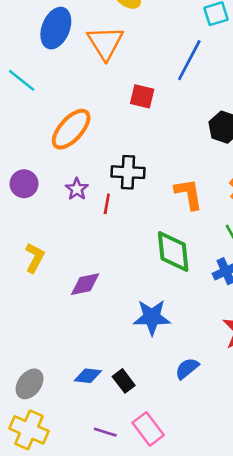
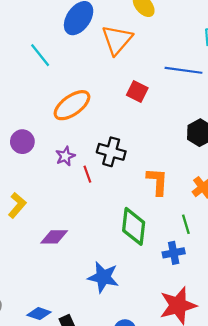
blue line: (189, 60) -> (183, 70), turned 57
red line: (107, 204) -> (87, 174), turned -42

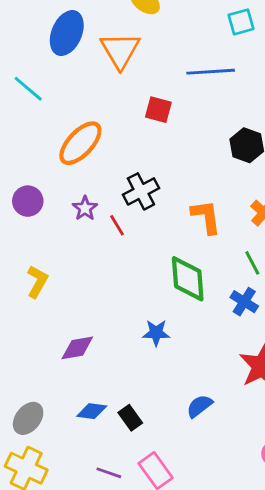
black cross: (111, 152) -> (141, 191), turned -32
purple diamond: (54, 237) -> (77, 348), moved
blue cross: (174, 253) -> (244, 302), turned -35
blue star: (103, 277) -> (156, 333), moved, size x0.7

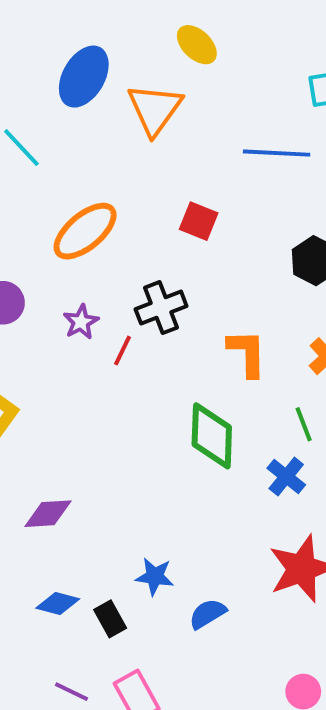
red square: (158, 110) -> (199, 221), moved
red line: (117, 225) -> (123, 350), turned 50
blue star: (156, 333) -> (155, 576), moved

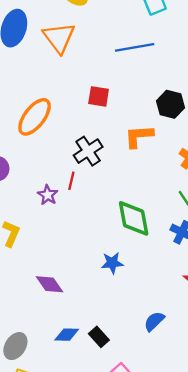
purple star: (81, 322) -> (48, 195), moved
orange L-shape: (247, 353) -> (139, 136), moved, turned -80
purple diamond: (48, 514) -> (50, 284), turned 72
blue star: (155, 576) -> (112, 263), moved

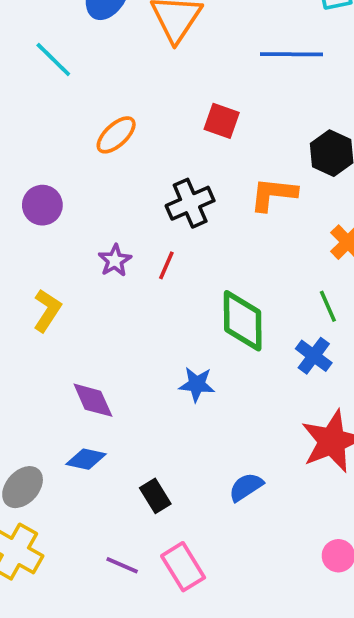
orange ellipse: (35, 117) -> (116, 135), size x0.7
red line: (71, 181) -> (166, 265), moved
blue diamond: (67, 335) -> (86, 459), moved

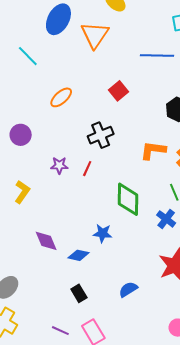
red square: (222, 121) -> (118, 91), turned 30
orange L-shape: (273, 194) -> (153, 150), moved
purple star: (115, 260) -> (59, 165), turned 30
blue diamond: (86, 459) -> (79, 255), moved

